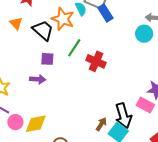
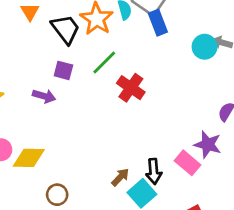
cyan circle: (144, 34) -> (205, 47), moved
black arrow: (123, 116) -> (154, 171), size x0.7

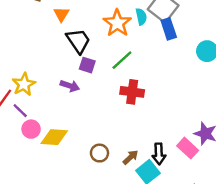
black trapezoid: (66, 29) -> (78, 41), moved
red cross: (131, 88) -> (132, 92), moved, turned -30
brown circle: (57, 195) -> (99, 153), moved

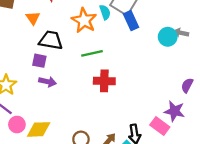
black trapezoid: (78, 41) -> (51, 40), turned -40
green line: (122, 60) -> (92, 53), turned 36
purple square: (87, 65) -> (39, 61), moved

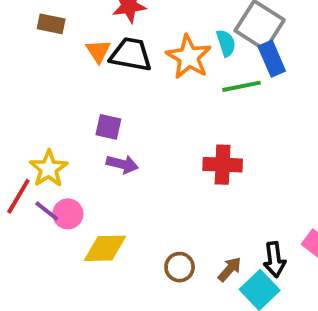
black trapezoid: (51, 40) -> (131, 54), moved
green line: (92, 53) -> (241, 86), moved
pink circle: (17, 124) -> (68, 214), moved

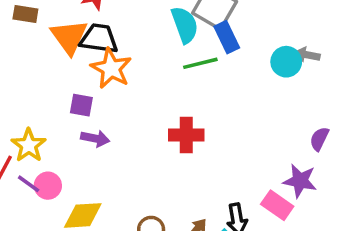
cyan semicircle: (226, 43) -> (185, 25), size x1.5
orange triangle: (98, 51) -> (69, 37), size x1.6
orange star: (189, 57) -> (111, 68), moved

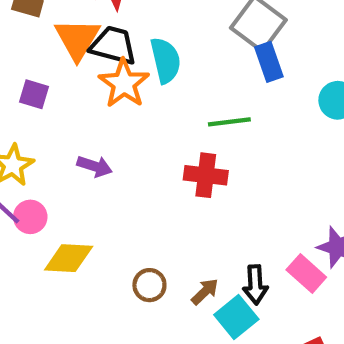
cyan semicircle: (185, 25) -> (166, 60), moved
green line: (200, 63) -> (229, 122), moved
purple square: (81, 105) -> (34, 94), moved

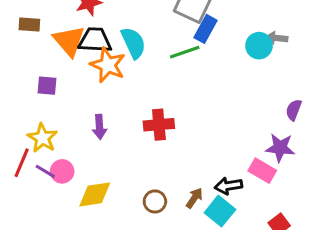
blue rectangle: (269, 62) -> (206, 29), turned 60
green line: (229, 122) -> (185, 52), moved
purple arrow: (95, 166) -> (99, 127), turned 80
red cross: (206, 175) -> (159, 125), moved
black arrow: (255, 285) -> (228, 186), turned 96

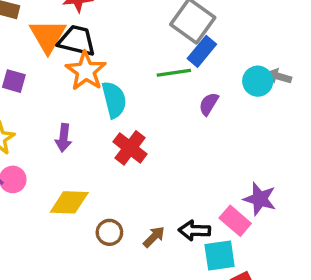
cyan semicircle: (133, 43) -> (114, 100), moved
purple semicircle: (294, 110) -> (209, 104), moved
red cross: (159, 125) -> (130, 148), turned 32
yellow diamond: (95, 194) -> (69, 202), moved
cyan square: (220, 211) -> (220, 255), moved, turned 32

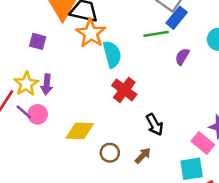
purple arrow: (64, 138) -> (47, 84), moved
black arrow: (194, 230) -> (155, 125), moved, turned -120

